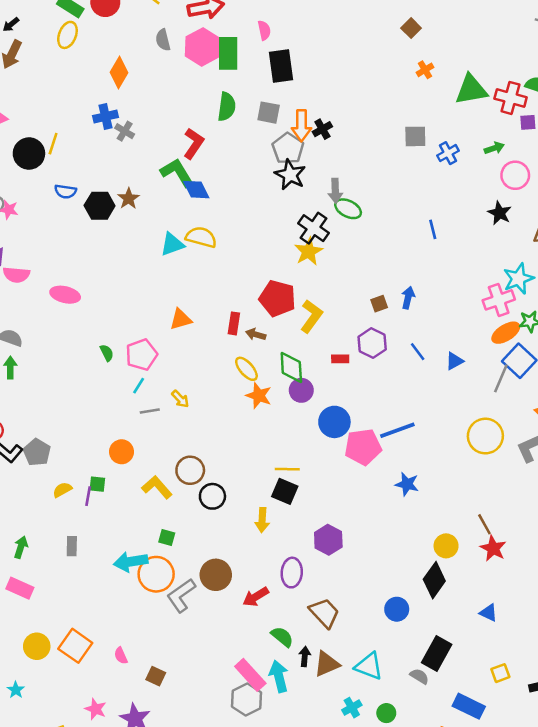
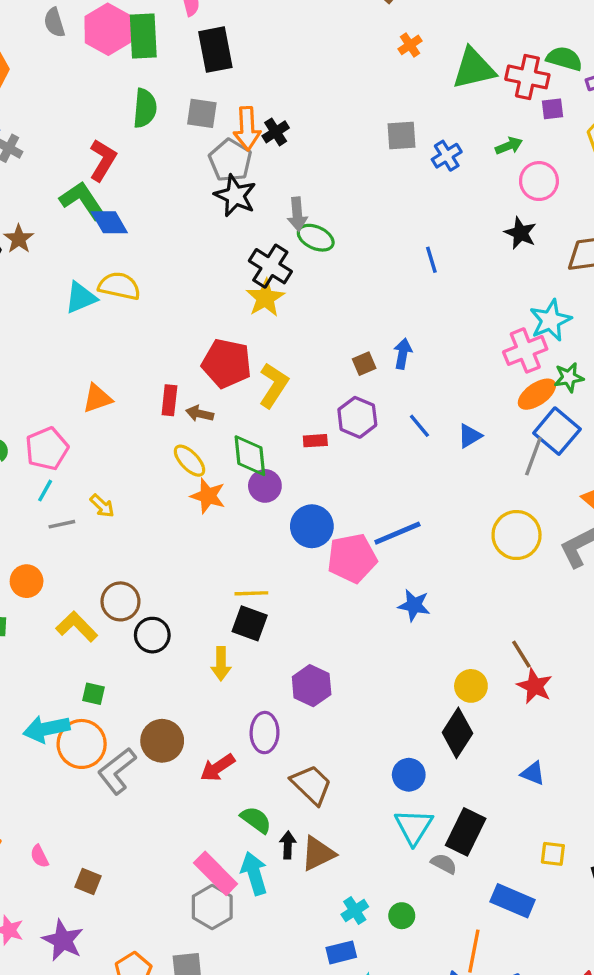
cyan triangle: (369, 666) -> (414, 827), moved, turned 44
yellow square: (500, 673) -> (553, 854), turned 30

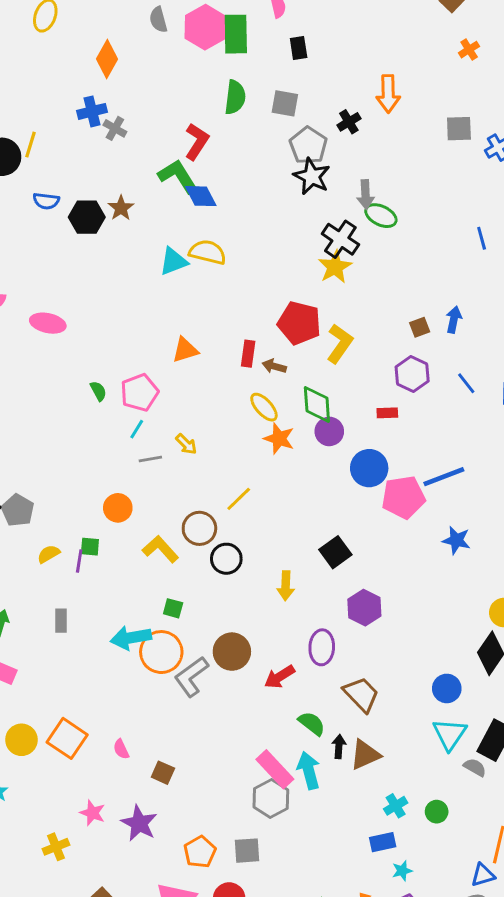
black rectangle: (215, 50) -> (299, 48), size x0.6
orange arrow: (247, 129) -> (388, 94), moved
red rectangle: (315, 441) -> (387, 413), moved
yellow line: (251, 593) -> (239, 499), moved, turned -44
black square: (250, 623) -> (335, 552), moved, turned 32

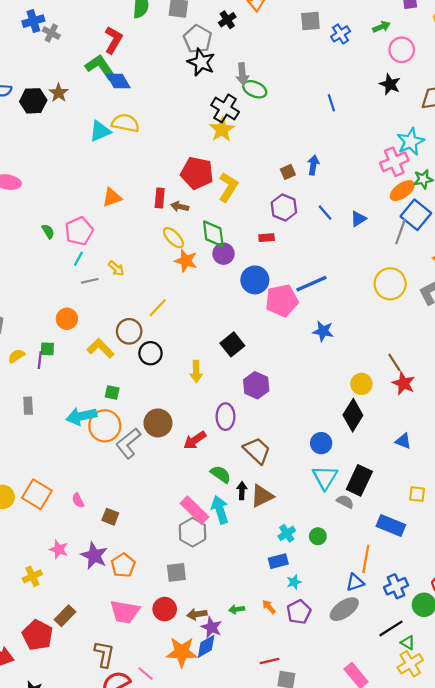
orange pentagon: (200, 852) -> (123, 565), moved

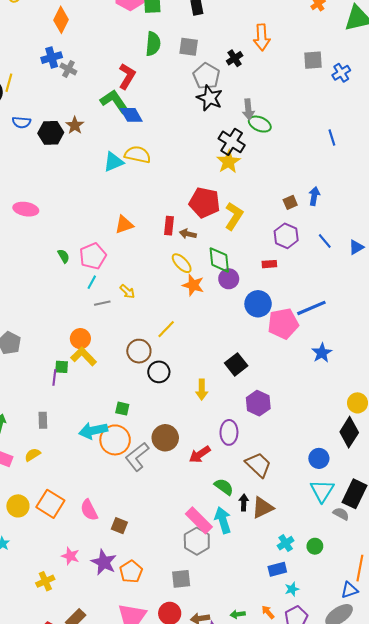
blue star: (323, 331) -> (322, 353), turned 30
yellow L-shape: (101, 348) -> (84, 356), moved
yellow semicircle: (16, 356) -> (33, 455), moved
pink semicircle: (78, 500) -> (89, 510), size x1.5

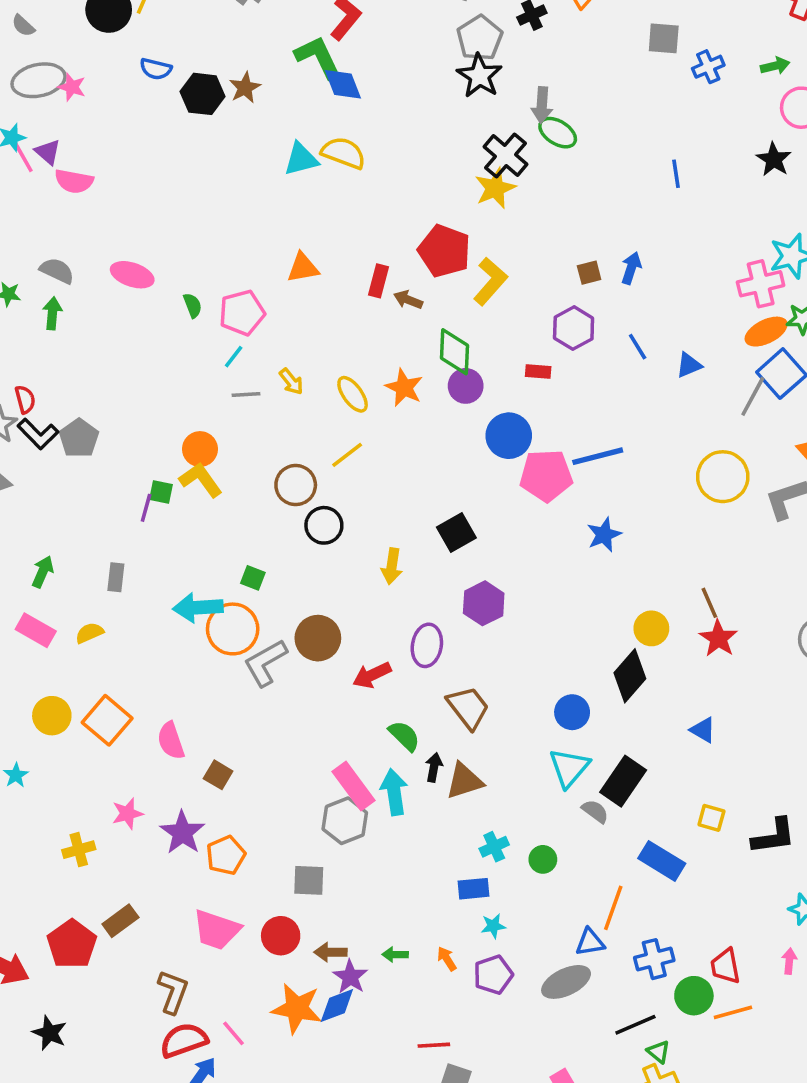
pink ellipse: (26, 209) -> (132, 275), moved
yellow ellipse: (182, 263) -> (353, 394), moved
pink star: (70, 556) -> (127, 814), turned 30

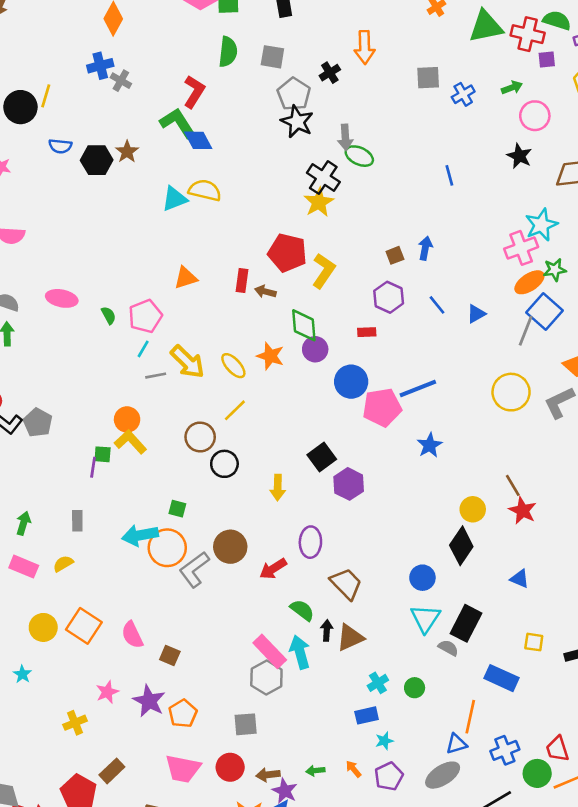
yellow arrow: (291, 382) -> (188, 362), size x1.8
purple hexagon: (484, 603) -> (349, 484), moved

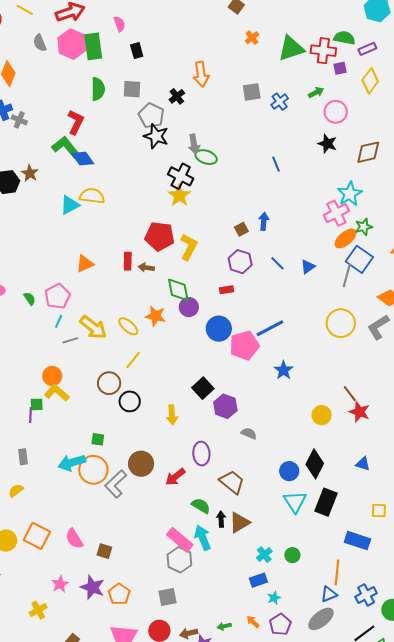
black diamond: (461, 546) -> (315, 464), moved
gray semicircle: (448, 648) -> (249, 433), moved

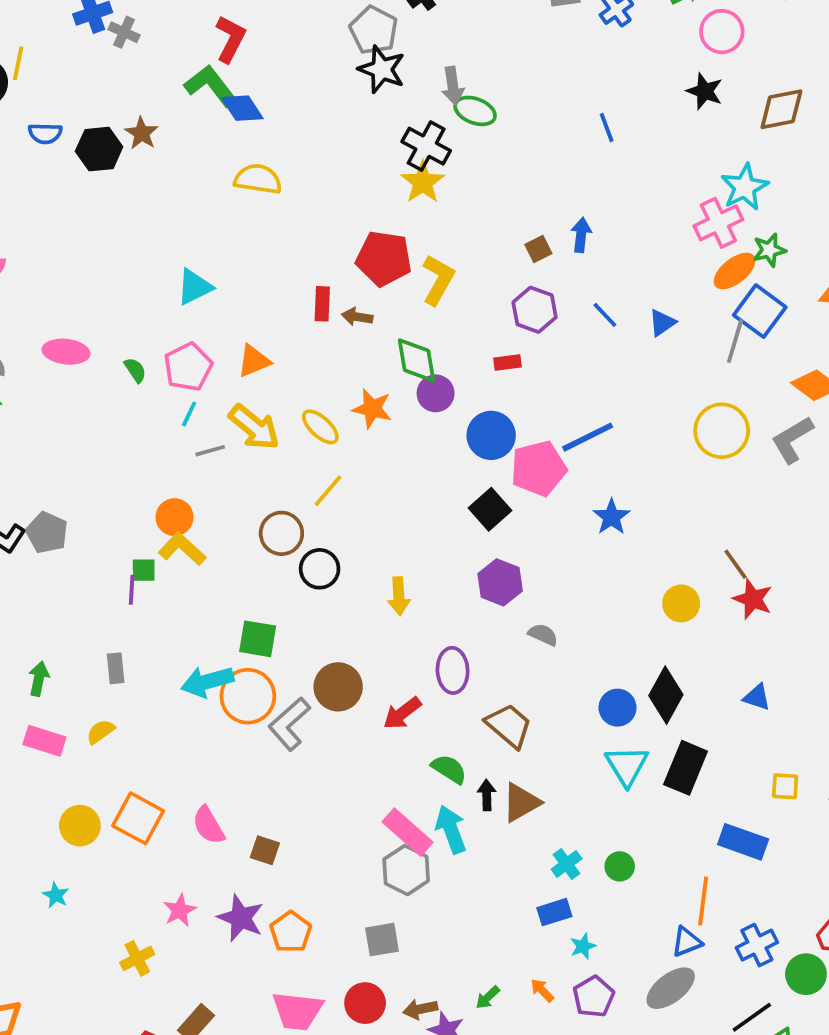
cyan triangle: (70, 205) -> (194, 287), moved
orange triangle: (85, 264) -> (254, 361), moved
black square: (203, 388) -> (490, 509), moved
green square: (98, 439) -> (258, 639), size x1.5
green arrow: (224, 626) -> (488, 997), turned -32

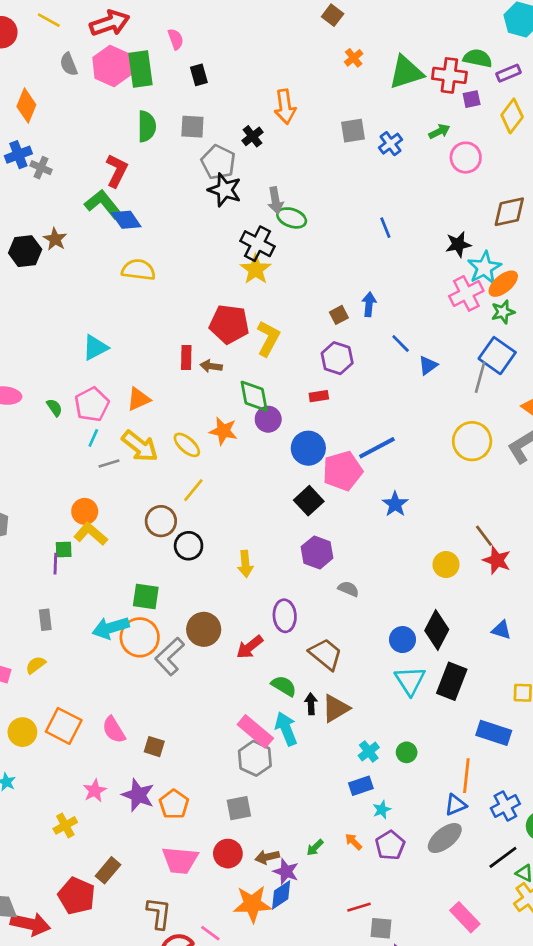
black star: (705, 91) -> (458, 244), moved, turned -30
orange ellipse: (735, 271) -> (503, 284), moved
blue line: (605, 315) -> (401, 343), moved

